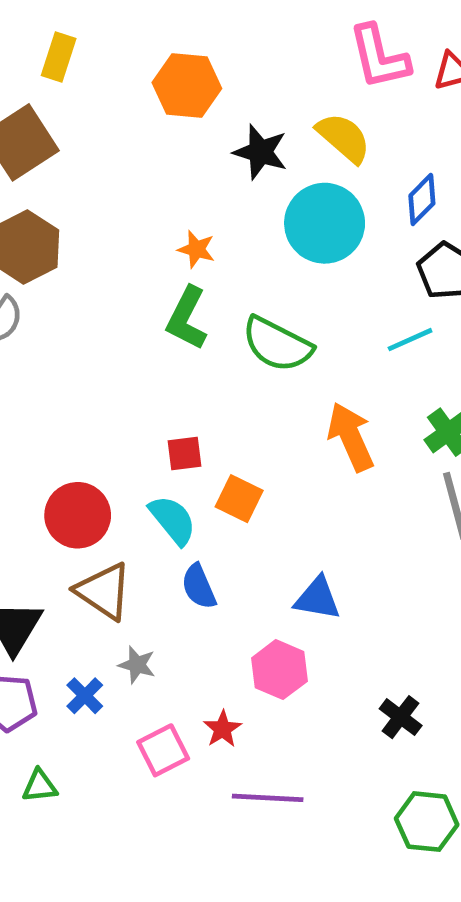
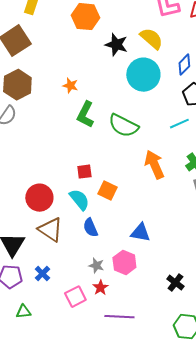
orange star: (196, 249) -> (70, 86), moved
gray star: (137, 665) -> (96, 266), moved

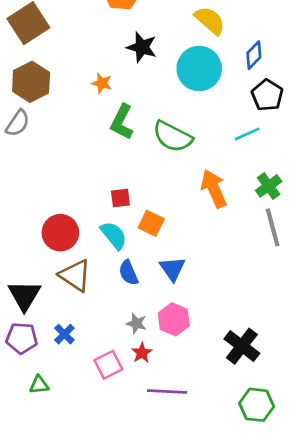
black star: (116, 45) -> (142, 47), moved
blue triangle: (140, 233) -> (172, 269), moved, turned 45
black cross: (175, 283) -> (242, 346), size x1.5

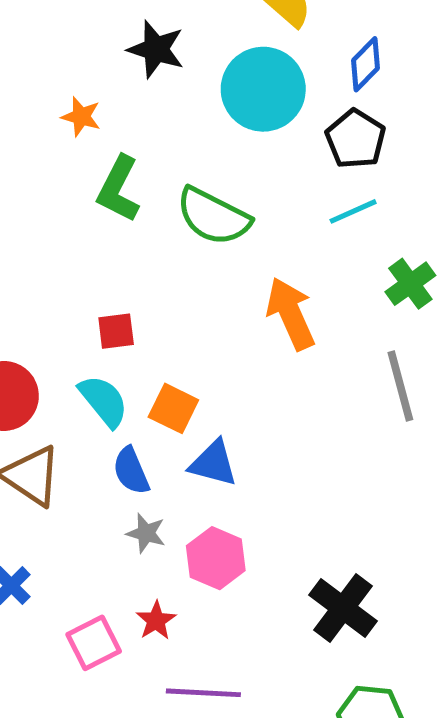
black pentagon: (267, 95) -> (356, 139), moved
green cross: (269, 186) -> (410, 284), moved
orange square: (151, 223) -> (173, 408), moved
blue triangle: (172, 269) -> (213, 463), turned -40
gray star: (136, 323) -> (146, 533), moved

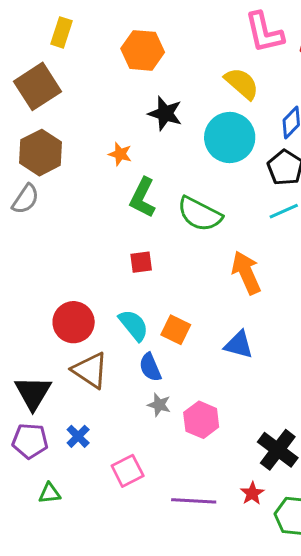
red square: (116, 331) -> (141, 262), moved
blue triangle: (213, 463) -> (239, 345), moved
red star: (156, 620) -> (252, 493), moved

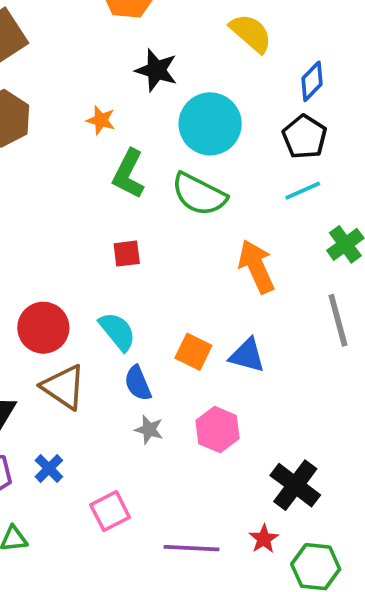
cyan circle: (230, 138) -> (210, 124), moved
orange square: (176, 330) -> (193, 352), moved
pink hexagon: (201, 420) -> (217, 430), moved

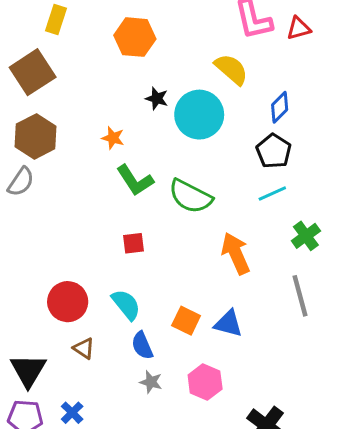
black star: (156, 70) -> (157, 98), size x0.7
cyan circle: (210, 124) -> (199, 115), moved
green L-shape: (129, 174) -> (135, 180), turned -60
brown triangle: (64, 387) -> (84, 348), size x0.6

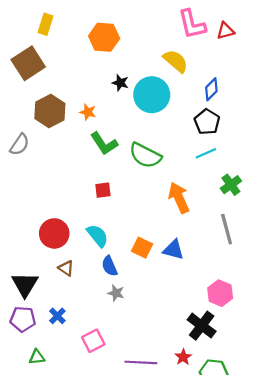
brown hexagon: (35, 136) -> (50, 111), moved
pink hexagon: (205, 382) -> (220, 293), moved

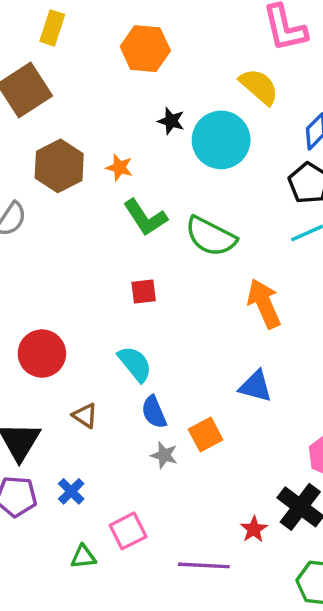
red circle: (54, 233) -> (42, 354), moved
orange square: (142, 248) -> (206, 434), moved, turned 36
green triangle: (37, 357) -> (83, 557), moved
red star: (183, 357) -> (254, 529), moved

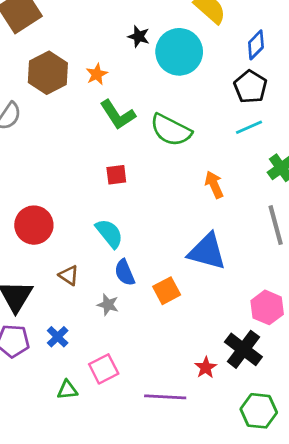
orange star: (119, 168) -> (97, 74), turned 30
orange arrow: (264, 304) -> (214, 185), size x0.7
blue triangle: (256, 386) -> (207, 252), size x1.4
gray star: (164, 455) -> (108, 305), moved

